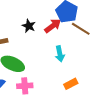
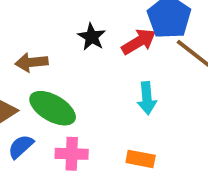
orange rectangle: (71, 84) -> (141, 159), moved, turned 32

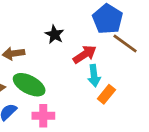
red arrow: (139, 42) -> (85, 54), moved
orange rectangle: (141, 159) -> (106, 94), moved, turned -60

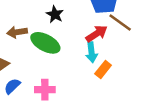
red arrow: (85, 54) -> (97, 34), moved
green ellipse: (29, 85) -> (45, 43), moved

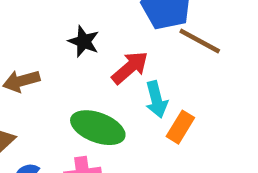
red arrow: (97, 34) -> (130, 68), moved
green ellipse: (45, 43) -> (98, 128), moved

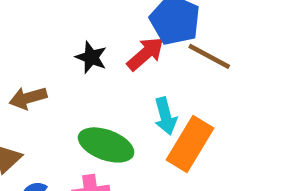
red arrow: (130, 68) -> (145, 54), moved
orange rectangle: (180, 127) -> (190, 144), size x1.6

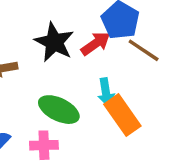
black star: (91, 57) -> (54, 42), size x1.6
orange rectangle: (190, 144) -> (122, 115), turned -72

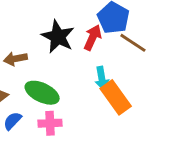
red arrow: (95, 44) -> (93, 37), turned -30
green ellipse: (59, 110) -> (42, 93), moved

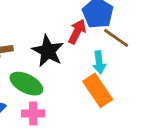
black star: (58, 37) -> (48, 51), moved
cyan arrow: (102, 78) -> (99, 62), moved

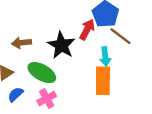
orange rectangle: (98, 90) -> (103, 81), turned 32
pink cross: (33, 113) -> (47, 98), turned -30

